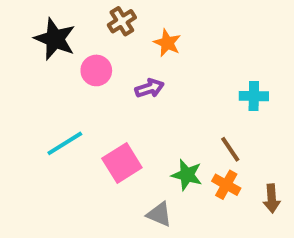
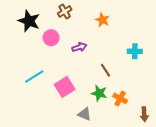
orange star: (167, 43) -> (102, 20), moved
brown line: (230, 149) -> (105, 70), moved
brown arrow: (272, 199) -> (144, 114), moved

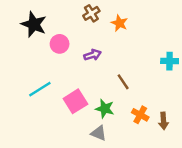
brown cross: (65, 12) -> (91, 13), moved
cyan cross: (135, 51) -> (170, 61), moved
green star: (99, 93) -> (105, 109), moved
brown arrow: (144, 114) -> (163, 121), moved

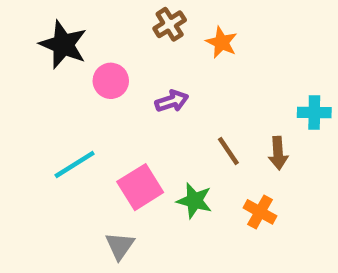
brown arrow: (163, 121) -> (278, 153), moved
gray triangle: (99, 133) -> (120, 246), moved, turned 42

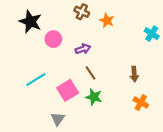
brown cross: (170, 24) -> (82, 12), turned -32
cyan cross: (314, 112) -> (152, 34), moved, turned 32
brown line: (228, 151) -> (91, 73), moved
orange cross: (260, 212) -> (141, 102), moved

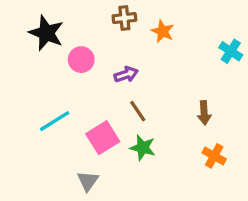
brown cross: (82, 12) -> (124, 18), turned -32

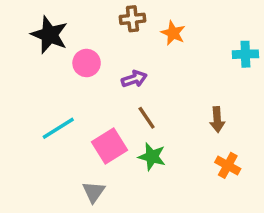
cyan cross: (231, 51) -> (245, 54), turned -35

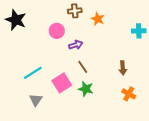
black star: (49, 35) -> (16, 20), moved
pink circle: (87, 63) -> (57, 31), moved
gray triangle: (94, 192) -> (36, 100), moved

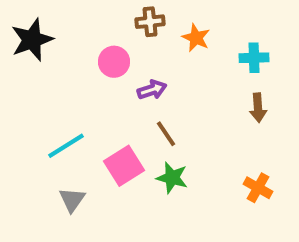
black star: (16, 20) -> (32, 40), turned 30
cyan cross: (139, 31) -> (254, 58), moved
brown arrow: (123, 68) -> (258, 108), moved

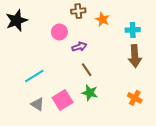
brown arrow: (258, 108) -> (135, 56), size x1.5
pink square: (124, 166) -> (63, 100), moved
gray triangle: (72, 200) -> (37, 104), turned -32

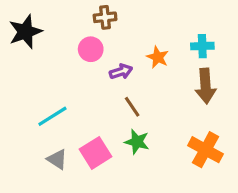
brown cross: (78, 11) -> (105, 17), moved
orange star: (102, 19) -> (158, 57), moved
orange cross: (135, 98) -> (206, 150), size x1.5

